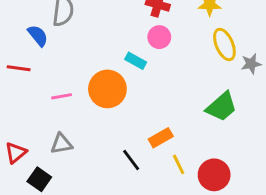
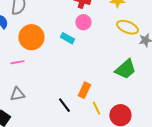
yellow ellipse: (224, 44) -> (127, 27), turned -45
orange circle: (107, 89) -> (31, 37), moved
orange rectangle: (161, 138) -> (84, 90), turned -35

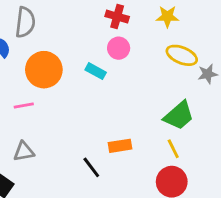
orange rectangle: (84, 90) -> (120, 146), turned 56
yellow line: (96, 108) -> (173, 149), moved

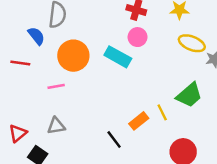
cyan rectangle: (96, 71) -> (118, 57), size x1.5
orange rectangle: (120, 146) -> (139, 121), turned -30
yellow line: (173, 149) -> (162, 112), moved

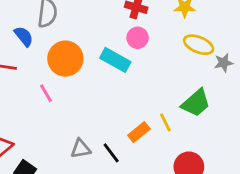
pink line: (56, 86) -> (46, 93), turned 70
gray triangle: (56, 126) -> (81, 149), moved

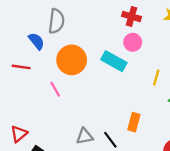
yellow line: (165, 122) -> (156, 78), moved, turned 42
orange rectangle: (139, 132) -> (134, 122), turned -36

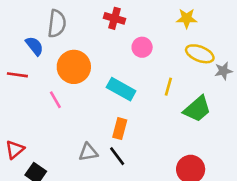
red cross: (132, 16) -> (114, 18), moved
cyan rectangle: (114, 61) -> (121, 89), moved
orange rectangle: (134, 122) -> (120, 129), moved

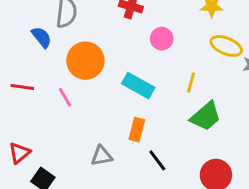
red line: (17, 75) -> (22, 87), moved
green trapezoid: (197, 109) -> (206, 116), moved
black line: (117, 156) -> (157, 160), moved

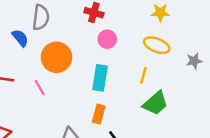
pink circle: (162, 39) -> (107, 39), moved
yellow ellipse: (226, 46) -> (157, 45), moved
cyan rectangle: (138, 86) -> (100, 78), turned 70

